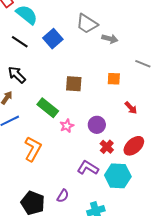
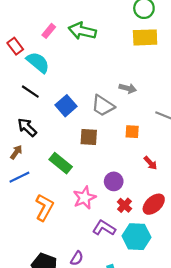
gray trapezoid: (87, 24) -> (103, 106), moved
blue square: (53, 39) -> (66, 106), moved
pink star: (67, 126) -> (84, 198), moved, size x1.5

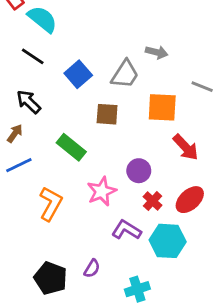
gray trapezoid: (103, 106) -> (125, 74), turned -90
orange square: (132, 132) -> (162, 107), size x1.6
red arrow: (150, 163) -> (186, 147), size x1.5

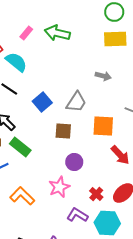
gray arrow: (157, 52) -> (103, 76), moved
green rectangle: (71, 147) -> (20, 147), moved
purple circle: (139, 171) -> (74, 162), moved
orange L-shape: (51, 204) -> (22, 196), turned -75

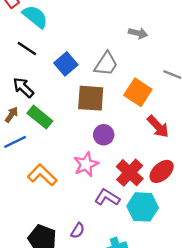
orange square: (103, 126) -> (138, 92), turned 30
brown square: (63, 131) -> (91, 98), size x1.4
red cross: (96, 194) -> (130, 173), size x1.6

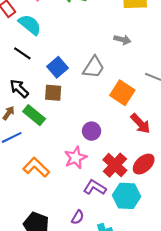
brown square: (91, 98) -> (53, 93), moved, size x0.7
purple semicircle: (78, 231) -> (78, 217), moved

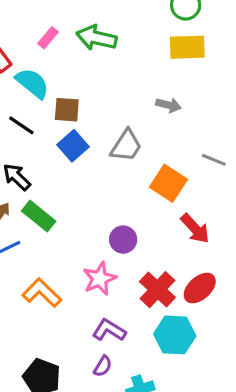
brown square: (53, 93) -> (67, 110), moved
purple L-shape: (95, 187) -> (109, 330), moved

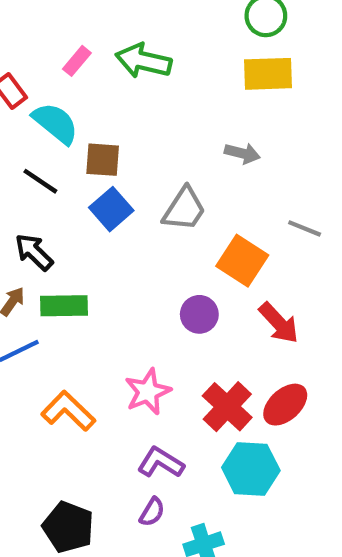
green rectangle: (39, 216) -> (64, 306), turned -40
purple circle: (123, 240) -> (199, 314), moved

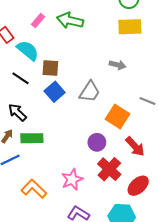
red cross: (227, 407) -> (109, 169), moved

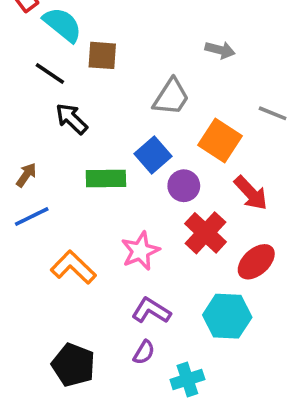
blue square: (55, 92) -> (153, 155), moved
black arrow: (17, 112) -> (72, 119), moved
green rectangle: (32, 138) -> (106, 179), moved

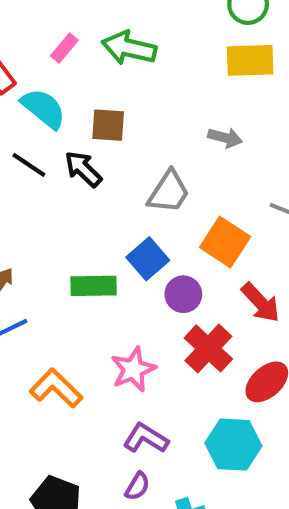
brown square: (102, 55) -> (108, 125), moved
black arrow: (72, 119) -> (83, 169), moved

